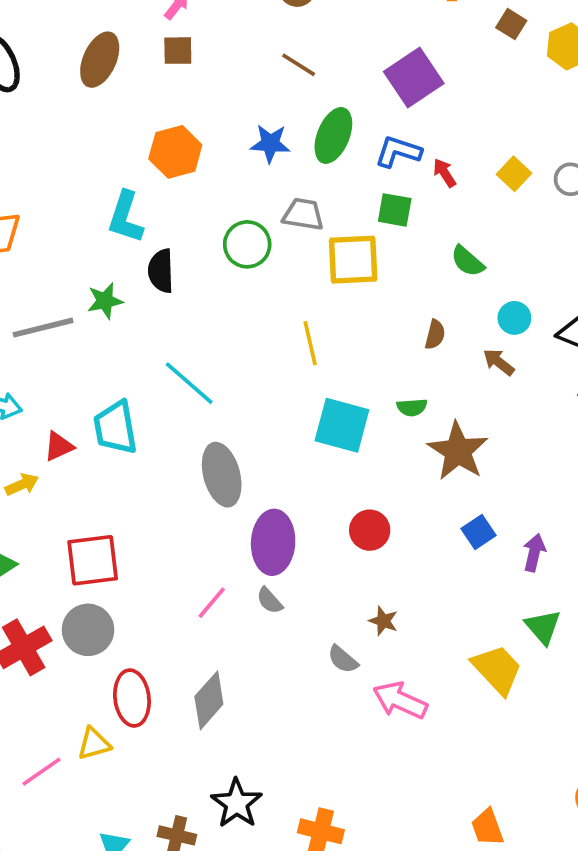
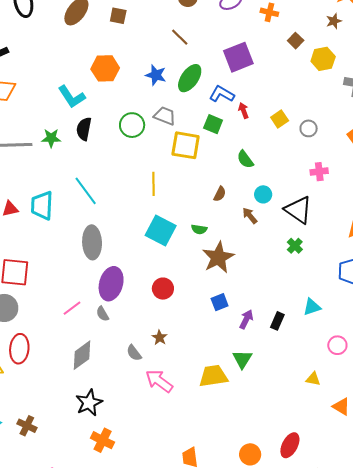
cyan L-shape: (125, 217) -> (72, 97), turned -64
yellow trapezoid: (497, 669) -> (213, 376), turned -68
gray diamond: (209, 700) -> (82, 355), moved
black star: (237, 803) -> (89, 403), moved

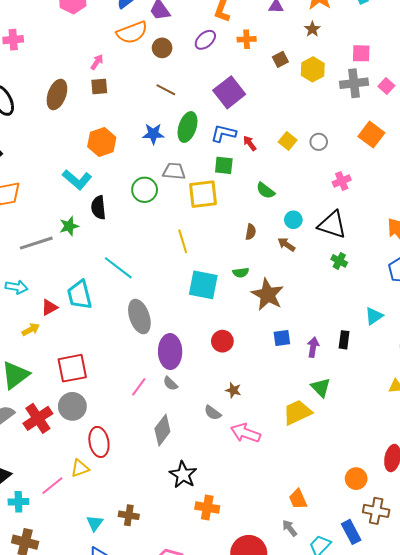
brown square: (296, 41) -> (280, 59), turned 35
blue square: (220, 302) -> (282, 338), turned 30

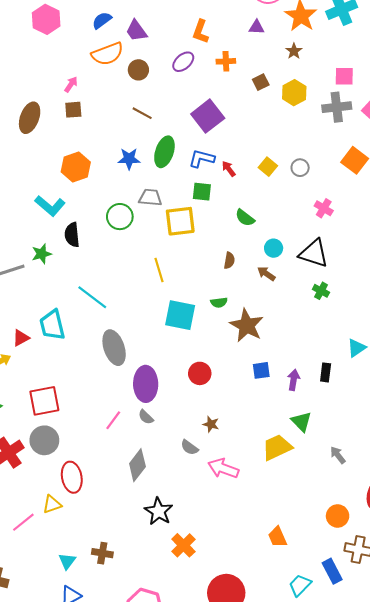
pink cross: (342, 181) -> (324, 208), turned -36
orange cross: (207, 508) -> (183, 545), turned 35
gray arrow: (290, 528) -> (338, 455), moved

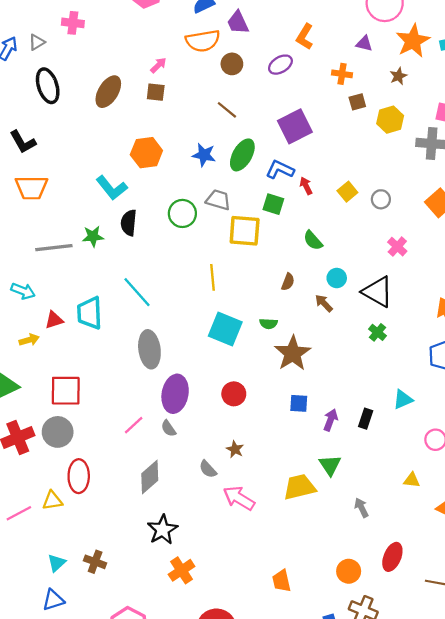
orange cross: (226, 61) -> (342, 74), moved

